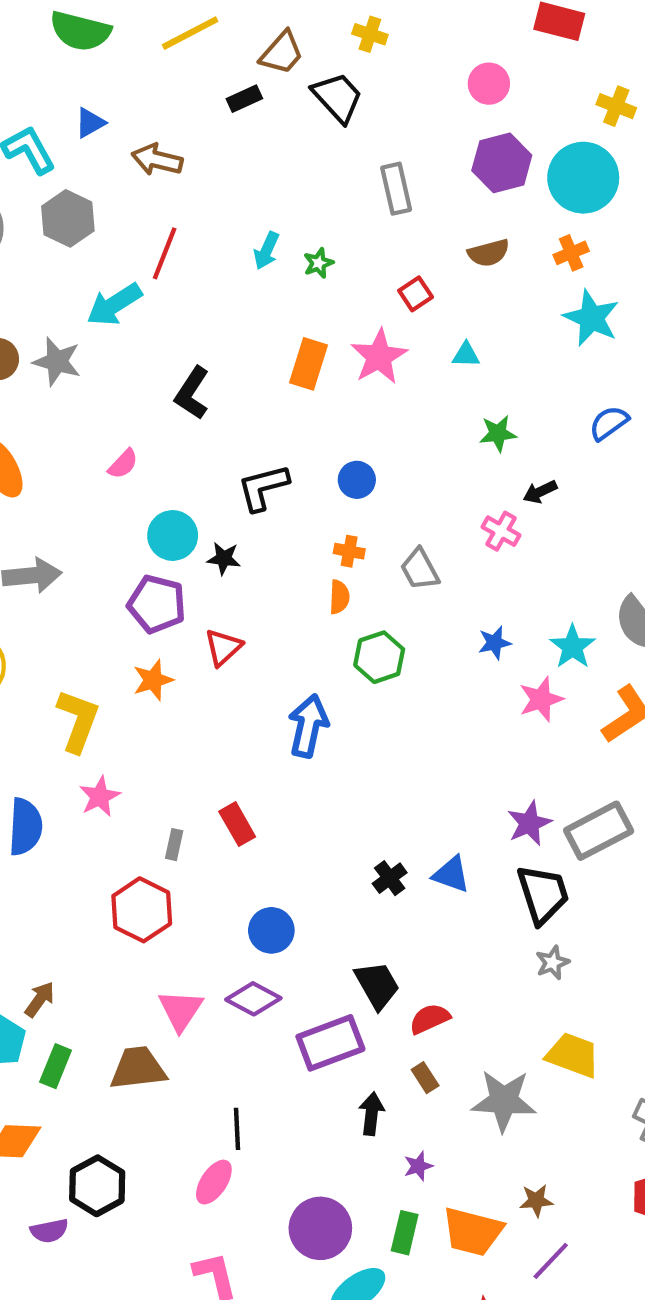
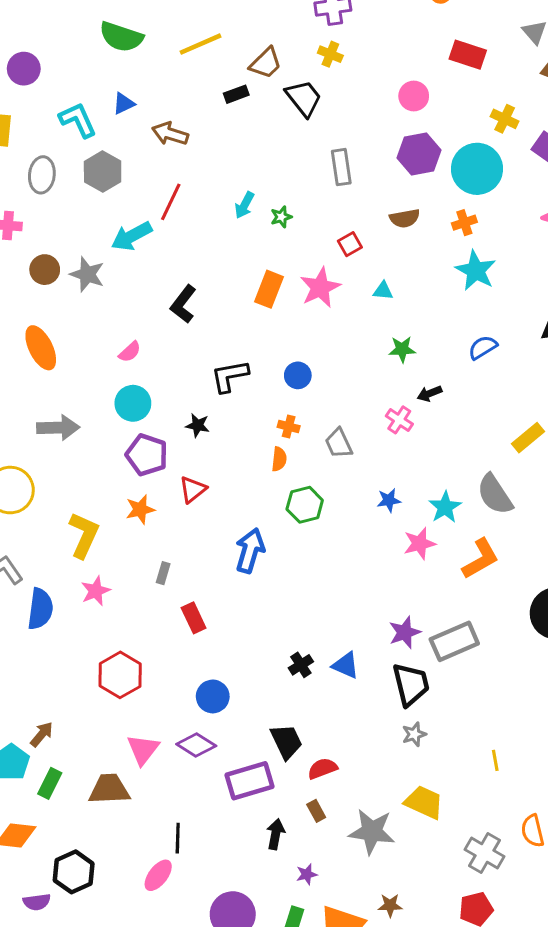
cyan circle: (173, 535) -> (133, 403), moved
gray rectangle: (174, 845) -> (163, 573), moved

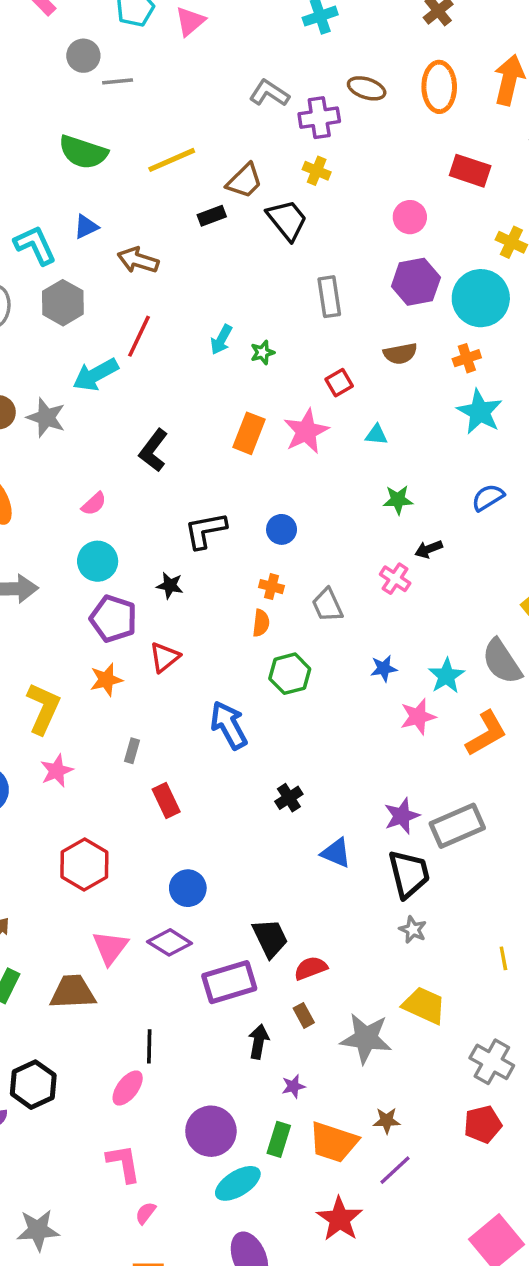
blue arrow: (250, 551) -> (229, 725), turned -45
black cross: (301, 665) -> (289, 798), moved
gray star: (414, 734) -> (413, 930), turned -30

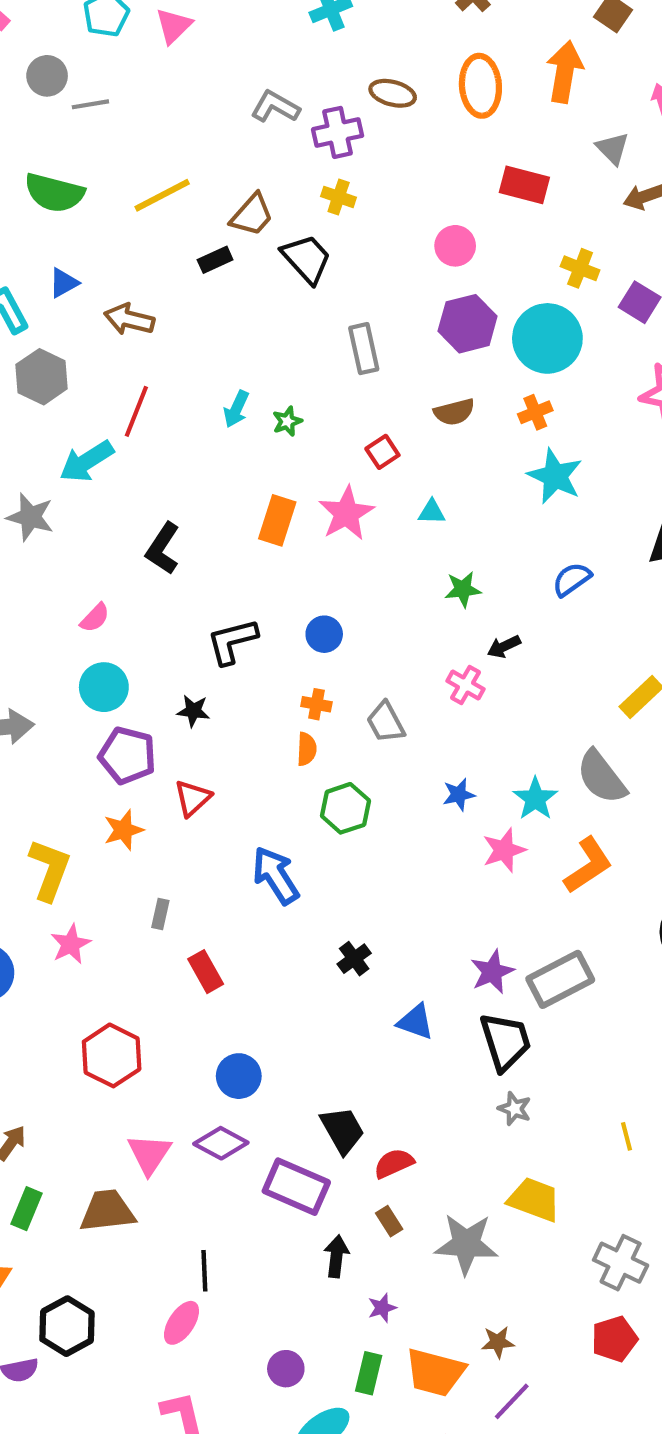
purple rectangle: (229, 982) -> (296, 1187), turned 44
purple circle: (211, 1131) -> (286, 1369), size x0.6

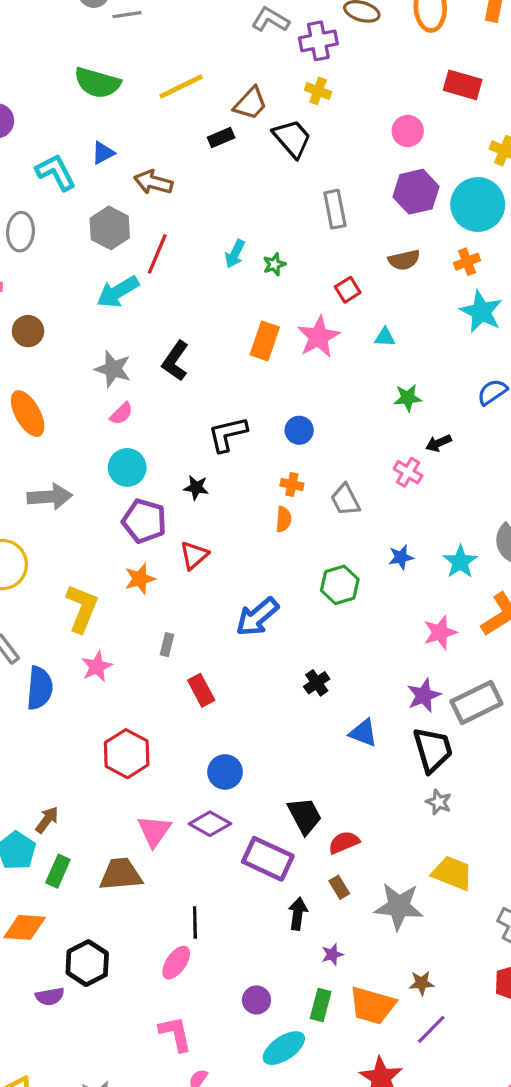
gray hexagon: (42, 377) -> (110, 228), moved
gray star: (30, 517) -> (113, 369), moved
green hexagon: (345, 808) -> (340, 585), moved
pink star: (504, 850) -> (440, 632), moved
blue arrow: (276, 875) -> (257, 617), turned -99

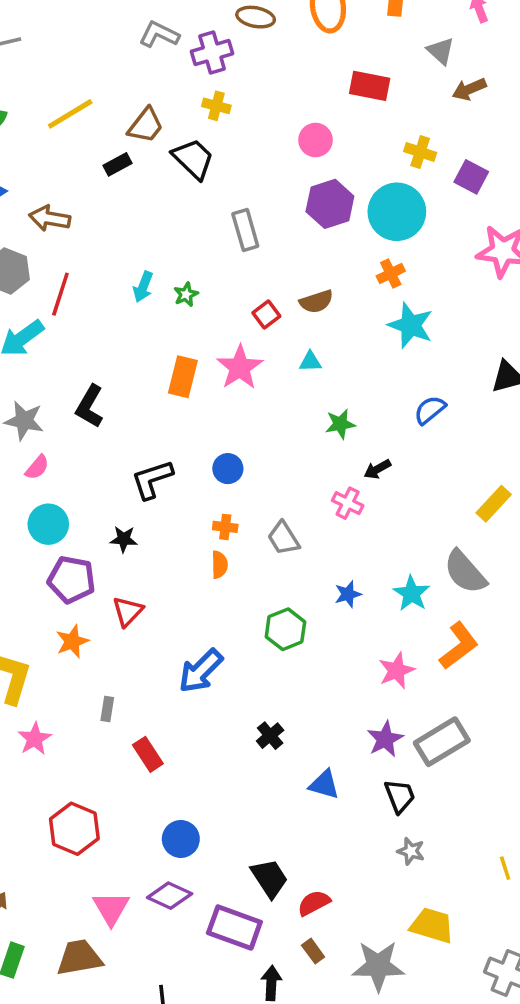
brown semicircle: (404, 260) -> (316, 302), moved
black trapezoid: (433, 750) -> (400, 796), size x0.7

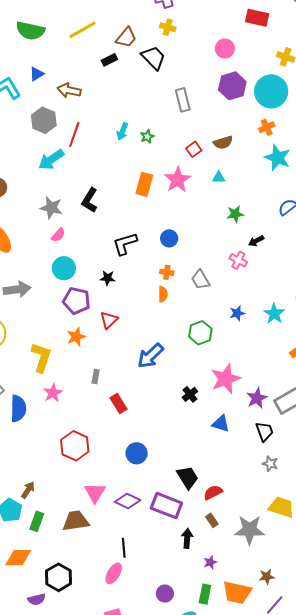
pink star: (397, 671) -> (226, 379), moved, size x1.4
purple diamond: (170, 896) -> (128, 501), moved

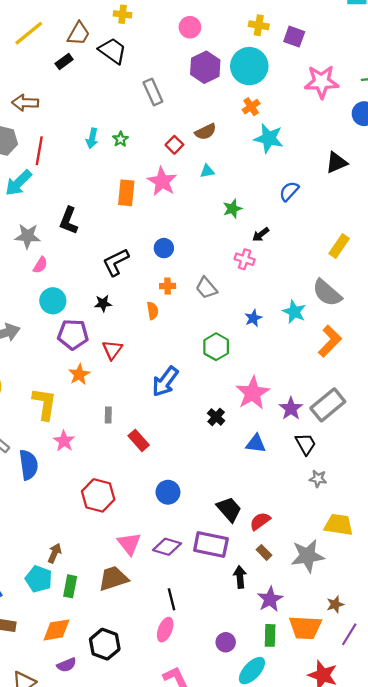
orange semicircle: (163, 294) -> (153, 311), moved
purple star: (210, 562) -> (270, 599), size x1.6
purple semicircle: (37, 599) -> (67, 665), moved

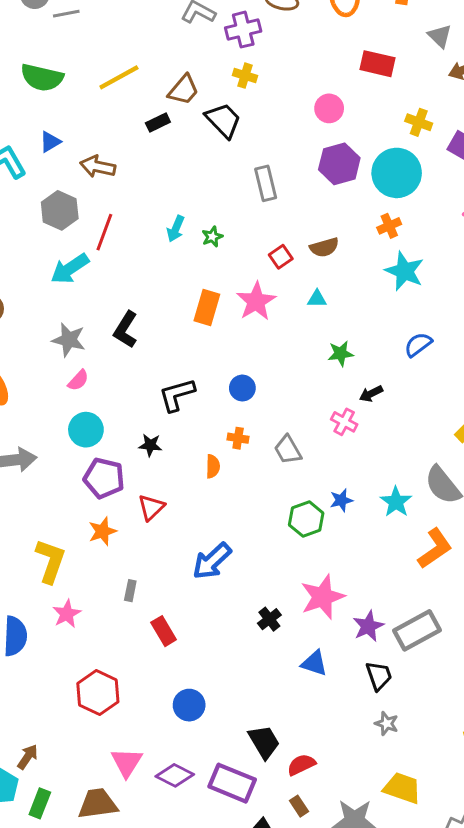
green hexagon: (216, 347) -> (306, 519), moved

